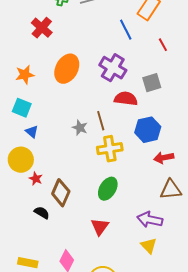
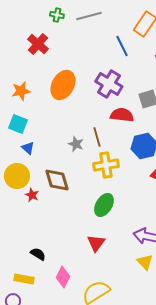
brown diamond: (61, 193) -> (57, 180), moved, turned -40
black semicircle: (42, 213) -> (38, 254), moved

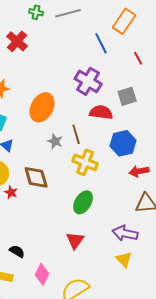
orange ellipse: (63, 85) -> (42, 107), moved
yellow cross: (106, 165) -> (85, 162), turned 30

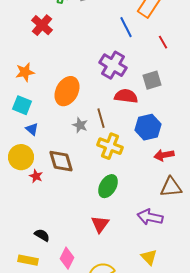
yellow triangle: (124, 259) -> (149, 257), moved

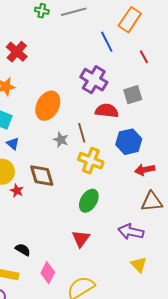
red cross: (42, 25) -> (17, 52), moved
yellow triangle: (149, 257) -> (139, 265), moved

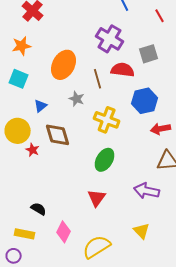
brown line: (82, 133) -> (98, 79), moved
blue triangle: (13, 144) -> (41, 106), moved, turned 40
yellow triangle: (139, 265) -> (142, 231), moved

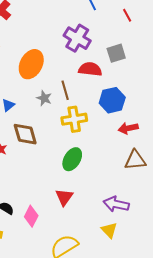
brown line: (98, 79) -> (65, 90), moved
yellow cross: (107, 120) -> (74, 119), turned -30
purple arrow: (147, 191) -> (116, 204), moved
pink diamond: (64, 232) -> (31, 216), moved

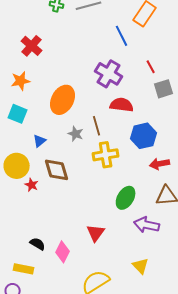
red line: (127, 15) -> (151, 67), moved
gray square: (116, 53) -> (164, 89), moved
green ellipse: (72, 159) -> (126, 198), moved
purple arrow: (116, 204) -> (147, 225), moved

